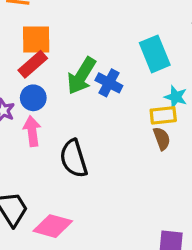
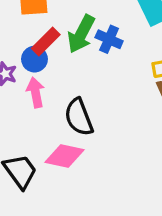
red rectangle: (33, 64) -> (46, 42), moved
pink diamond: (53, 226) -> (64, 156), moved

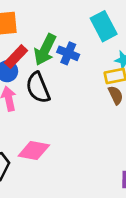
black semicircle: (79, 117) -> (38, 88), moved

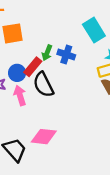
green arrow: (45, 50) -> (47, 53), size x0.6
red rectangle: (16, 57) -> (33, 67), moved

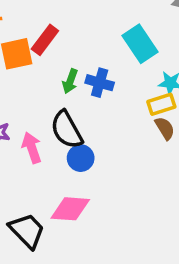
red rectangle: (33, 67) -> (45, 40), moved
blue circle: (17, 73) -> (81, 158), moved

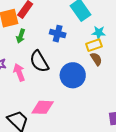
green arrow: (70, 81) -> (21, 36), moved
blue circle: (81, 158) -> (73, 75), moved, size x1.6

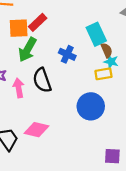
green arrow: (21, 36) -> (28, 50), size x1.6
brown semicircle: (96, 59) -> (107, 50), moved
blue circle: (73, 75) -> (91, 106), moved

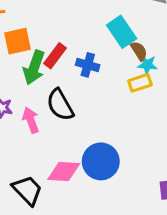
red rectangle: (38, 22) -> (55, 56), moved
blue circle: (91, 106) -> (101, 161), moved

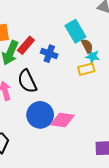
blue circle: (101, 161) -> (40, 115), moved
pink diamond: (64, 171) -> (62, 120), moved

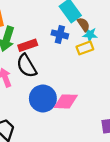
red rectangle: (26, 45) -> (28, 45), moved, turned 36
blue cross: (49, 54) -> (60, 34), moved

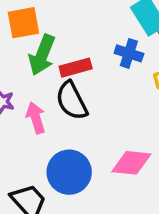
blue circle: (43, 98) -> (69, 172), moved

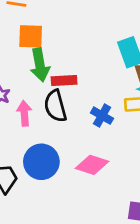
blue cross: (129, 53) -> (102, 116), moved
green arrow: (42, 55) -> (40, 65), turned -44

